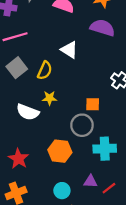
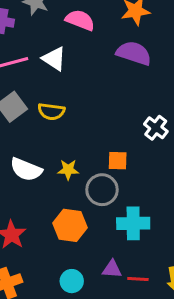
white triangle: (69, 50) -> (54, 59), moved
yellow semicircle: (45, 70) -> (51, 111), turned 72
yellow star: (49, 98) -> (68, 170), moved
red line: (109, 188) -> (138, 279), turned 40

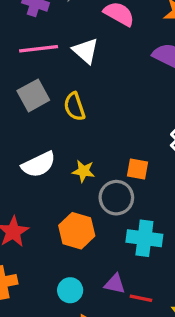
yellow semicircle: (51, 111) -> (74, 107), turned 56
white semicircle: (26, 169) -> (39, 164), turned -56

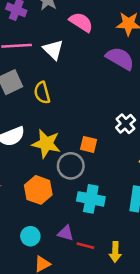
yellow star: (83, 171) -> (46, 144), size x1.6

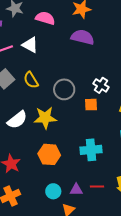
orange square: (89, 144) -> (91, 105), moved
gray circle: (71, 166) -> (64, 89), moved
purple triangle: (66, 233) -> (76, 190), moved

